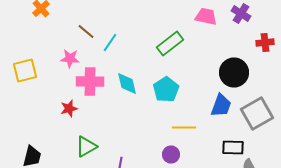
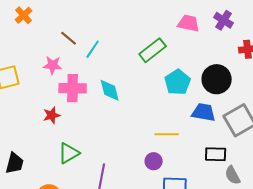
cyan pentagon: (166, 90) -> (178, 82), moved
blue trapezoid: (221, 106) -> (204, 112), turned -100

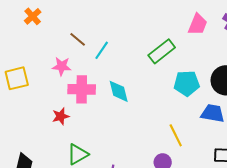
pink trapezoid: (189, 23) -> (198, 24), turned 100
cyan pentagon: (178, 82) -> (187, 83), turned 30
yellow line: (167, 134) -> (176, 135), turned 65

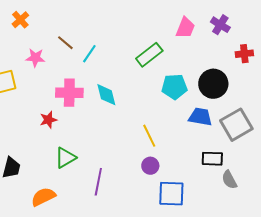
pink star: (62, 66) -> (35, 58), moved
yellow line: (176, 135) -> (149, 136), moved

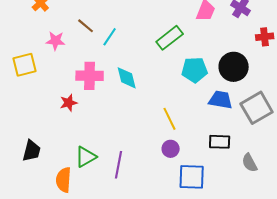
green triangle: (65, 158) -> (86, 157), moved
black rectangle: (212, 159) -> (220, 142), moved
orange semicircle: (43, 197) -> (64, 180), turned -60

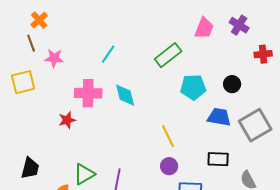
brown line: (86, 26) -> (31, 43), moved, turned 30
black circle: (234, 67) -> (232, 84), size x0.6

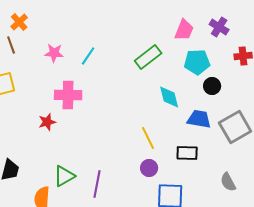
pink star: (54, 58) -> (54, 53), moved
cyan pentagon: (193, 87) -> (197, 62), moved
cyan diamond: (125, 95) -> (169, 97), moved
black rectangle: (218, 159) -> (187, 153), moved

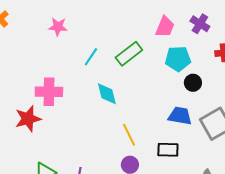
pink star: (54, 53) -> (58, 27), moved
cyan line: (88, 56) -> (91, 57), moved
cyan diamond: (169, 97) -> (107, 94), moved
red star: (47, 122) -> (28, 119), size x1.5

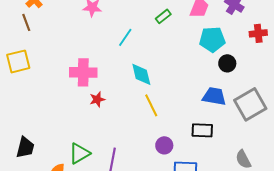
green rectangle: (129, 54) -> (163, 16), moved, size x0.6
red star: (28, 119) -> (97, 99), moved, size x0.6
yellow line: (129, 135) -> (151, 105), moved

